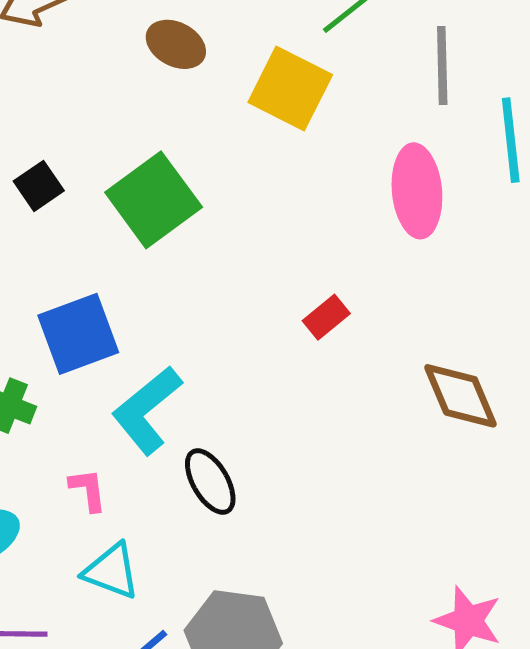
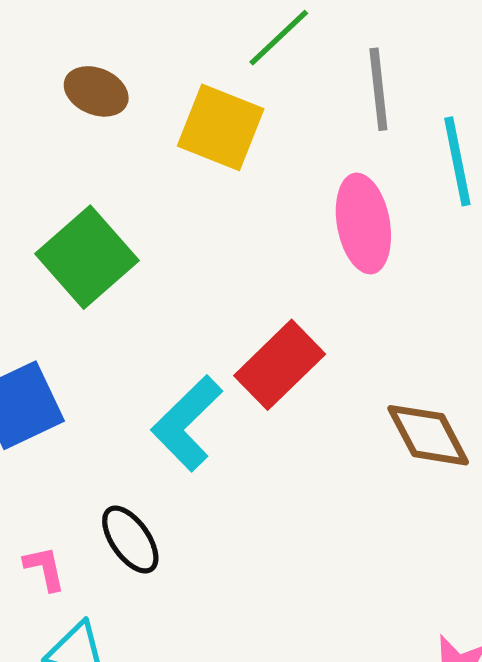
red rectangle: (326, 317) -> (280, 365), size x1.8
cyan L-shape: (147, 410) -> (187, 423), moved
black ellipse: (210, 481) -> (130, 540), moved

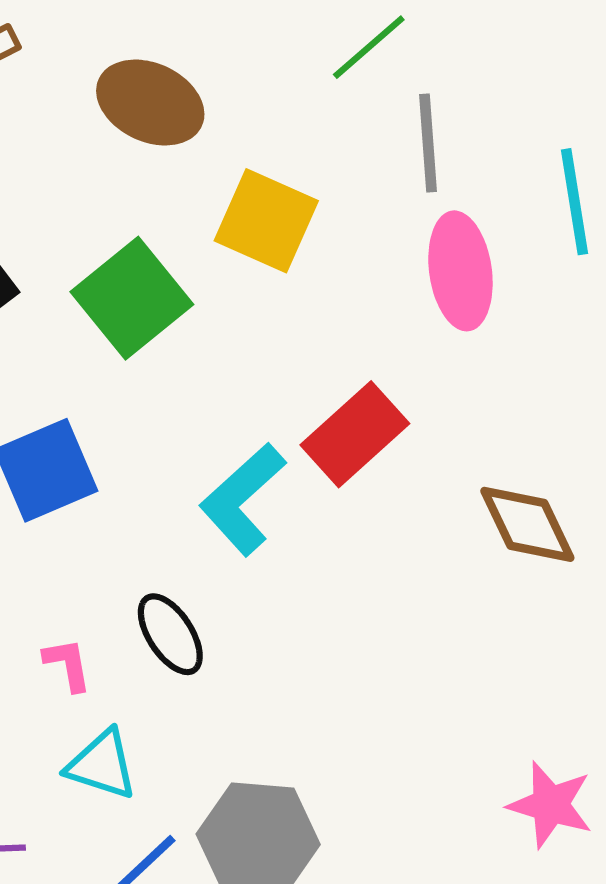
gray line: (378, 89) -> (428, 143), moved
brown ellipse: (96, 91) -> (150, 103), size x1.4
yellow square: (221, 127) -> (266, 221), moved

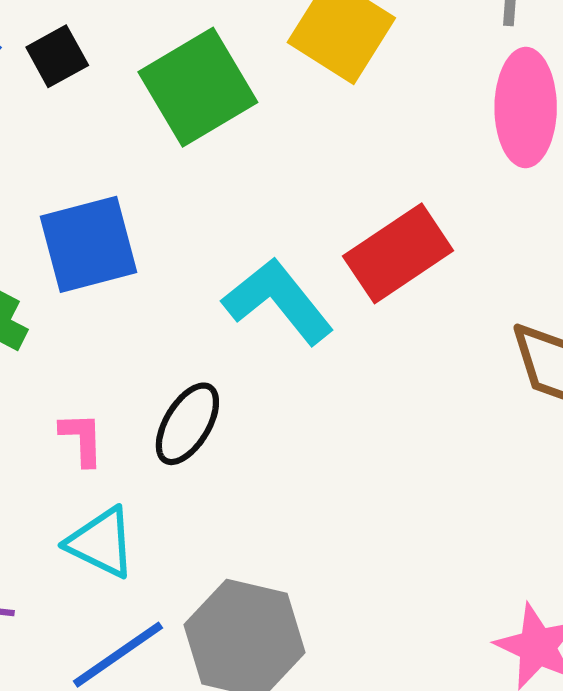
cyan L-shape: (243, 499) -> (278, 301), turned 85
black ellipse: (170, 634) -> (187, 424), turned 56

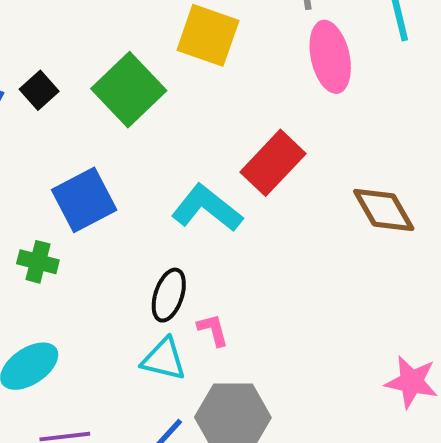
pink L-shape: (82, 439) -> (213, 330), moved
cyan triangle: (101, 543) -> (164, 359), moved

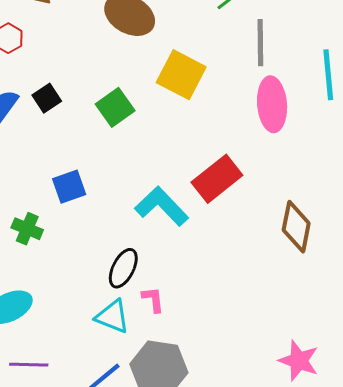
green square: (129, 90) -> (115, 107), size x0.7
blue square: (84, 200) -> (69, 187), size x0.7
brown diamond: (384, 210) -> (296, 227), turned 33

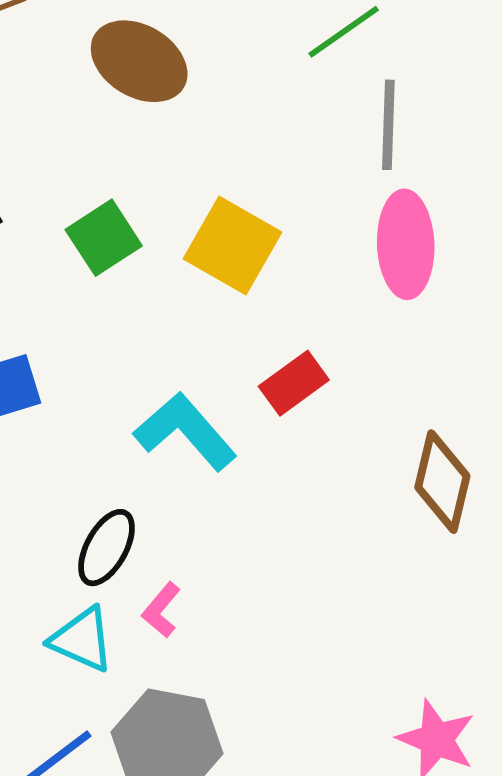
yellow square: (181, 75) -> (232, 245), moved
red rectangle: (217, 179) -> (294, 383), size x0.7
pink L-shape: (153, 299) -> (161, 610), turned -136

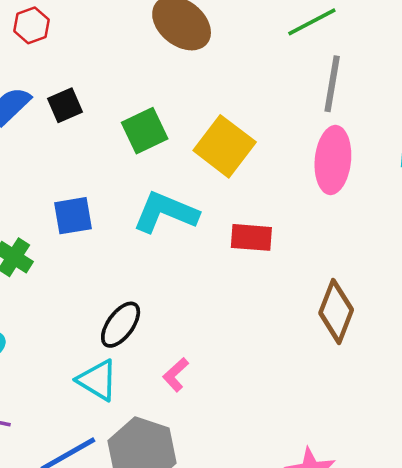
red rectangle: (294, 383) -> (251, 237), turned 33
cyan L-shape: (185, 431) -> (166, 212), moved, turned -34
pink L-shape: (161, 610) -> (176, 375), moved

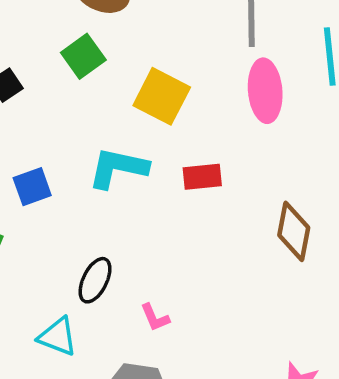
green square: (145, 131) -> (83, 56), moved
pink L-shape: (176, 375) -> (155, 317), turned -60
cyan triangle: (98, 380) -> (58, 337), moved

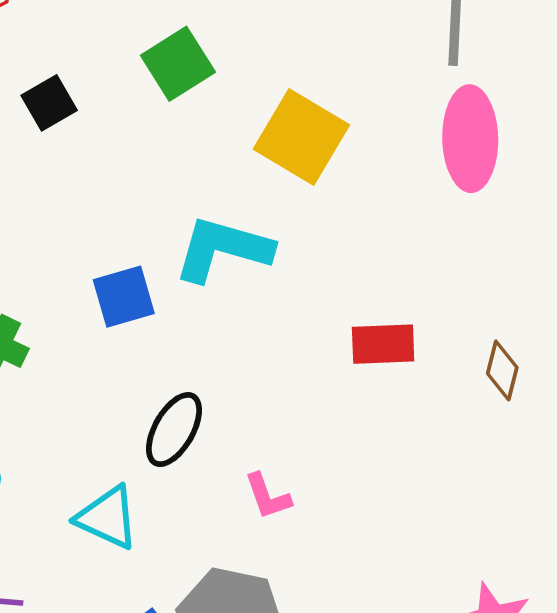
red rectangle: (202, 177) -> (383, 344), moved
blue square: (32, 187) -> (124, 297), moved
brown diamond: (294, 231) -> (502, 370), size x0.6

